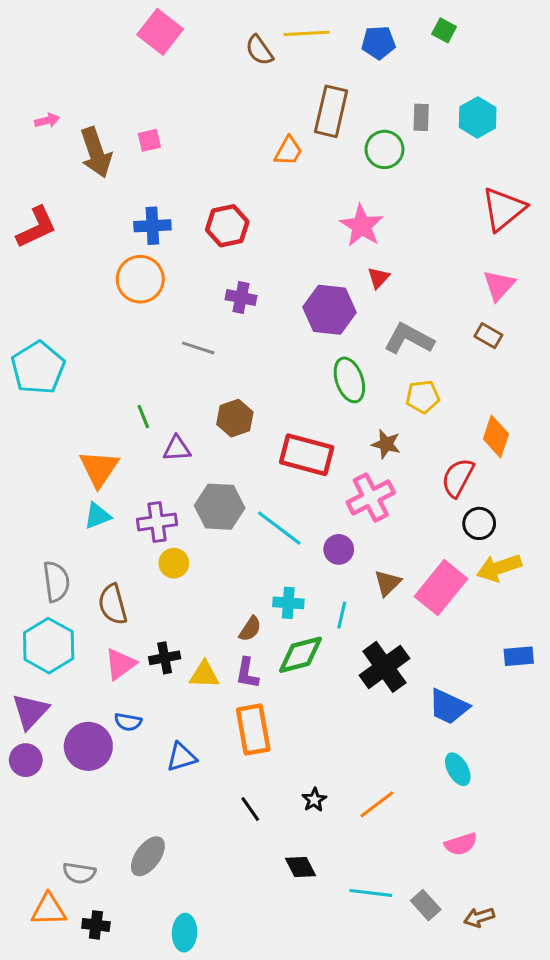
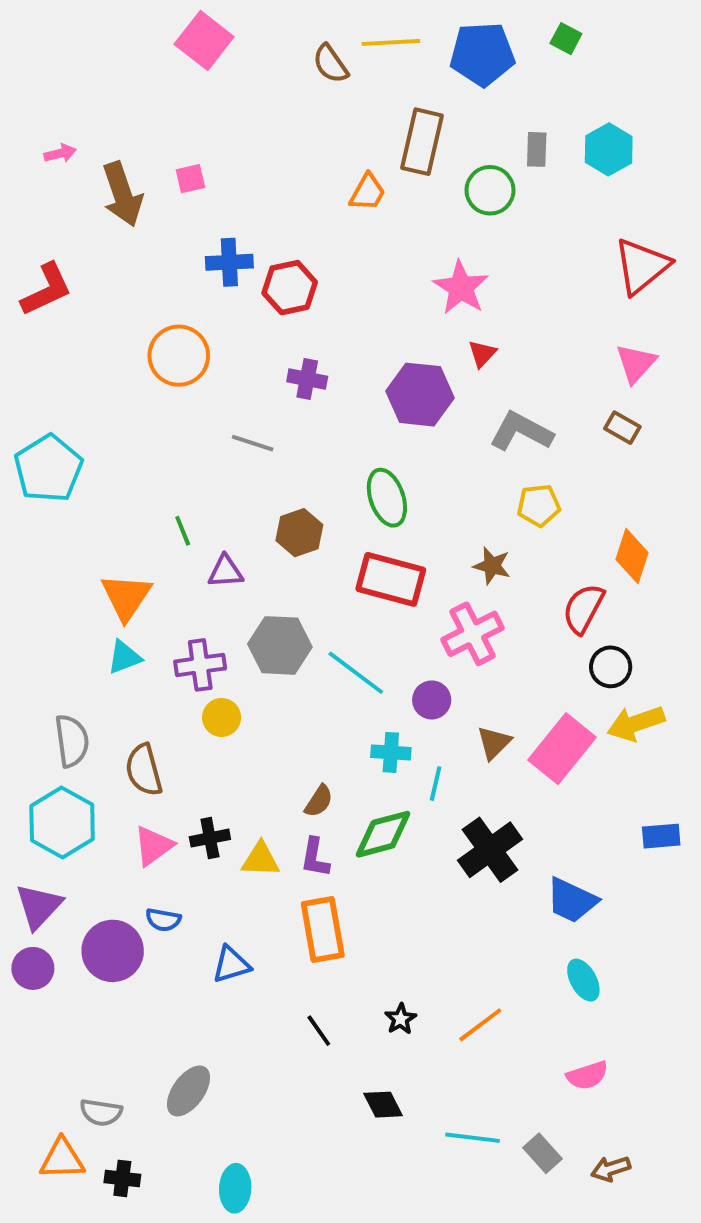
blue pentagon: (378, 43) -> (482, 54), size x1.5
blue cross: (152, 226) -> (229, 262), moved
green ellipse: (349, 380) -> (387, 498), moved
cyan cross: (288, 603) -> (391, 752), moved

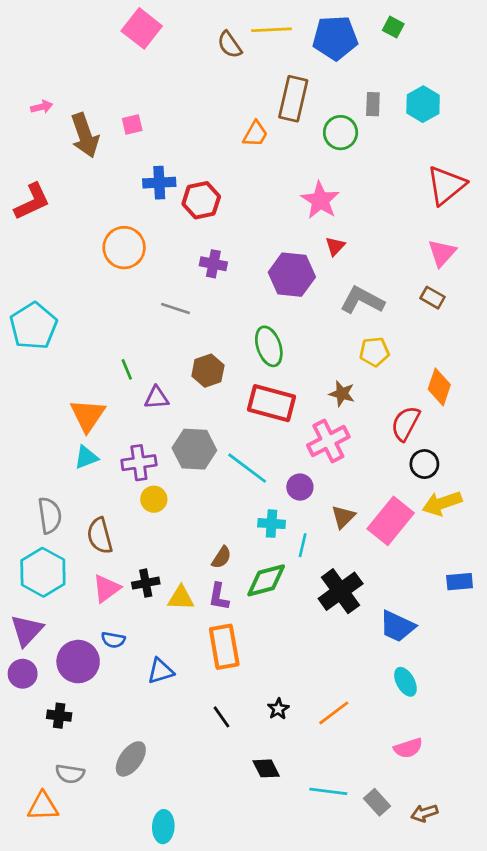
black cross: (122, 1178) -> (59, 716), moved

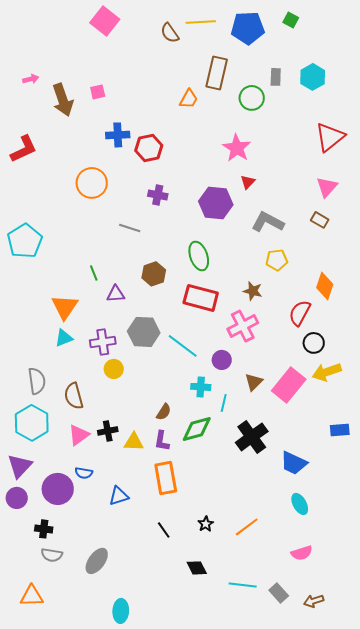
gray semicircle: (70, 774) -> (52, 555), moved

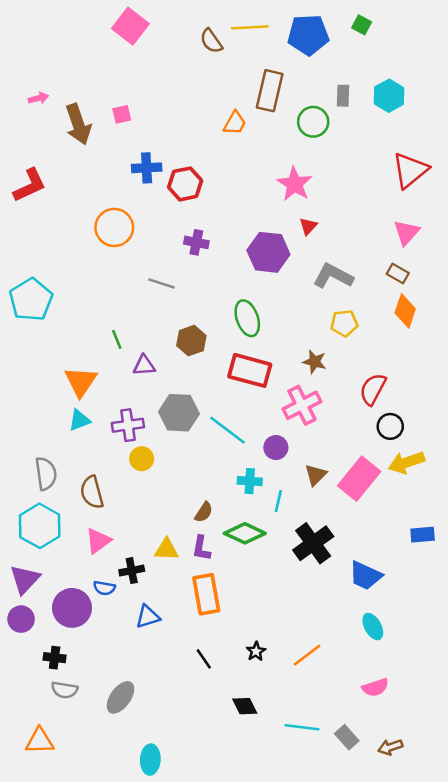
orange diamond: (325, 286) -> (405, 311), moved
green diamond: (197, 429) -> (245, 533), turned 40
black cross: (108, 431) -> (132, 571), moved

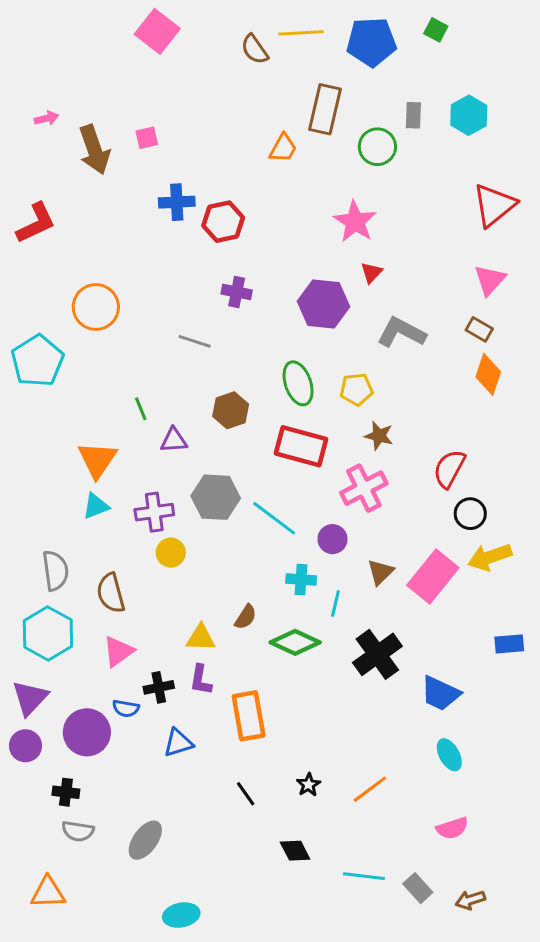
orange circle: (114, 227) -> (96, 307), moved
yellow pentagon: (344, 323) -> (356, 389), moved
purple L-shape: (201, 548) -> (201, 680), moved
yellow triangle: (166, 549) -> (201, 638), moved
cyan ellipse: (150, 760) -> (181, 915), turned 76

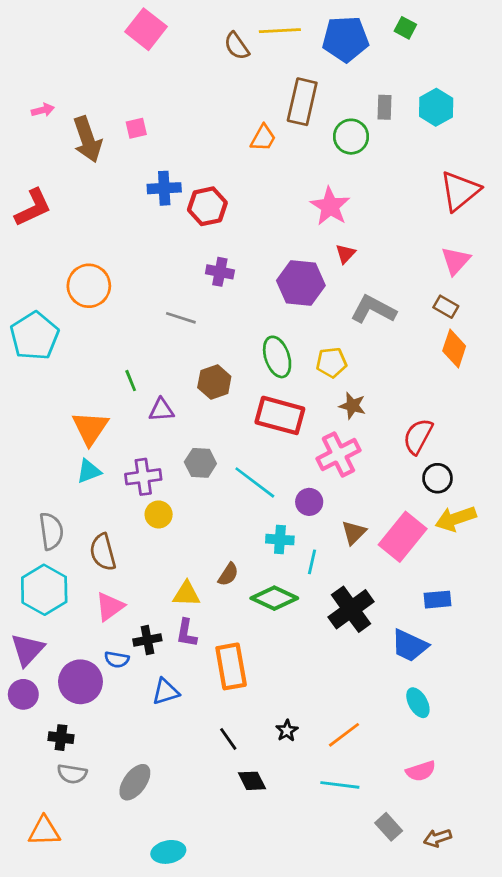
gray hexagon: (216, 497) -> (200, 463), size x0.7
blue rectangle: (509, 644) -> (437, 600), moved
black diamond: (295, 851) -> (252, 781), moved
cyan line: (364, 876) -> (340, 785), moved

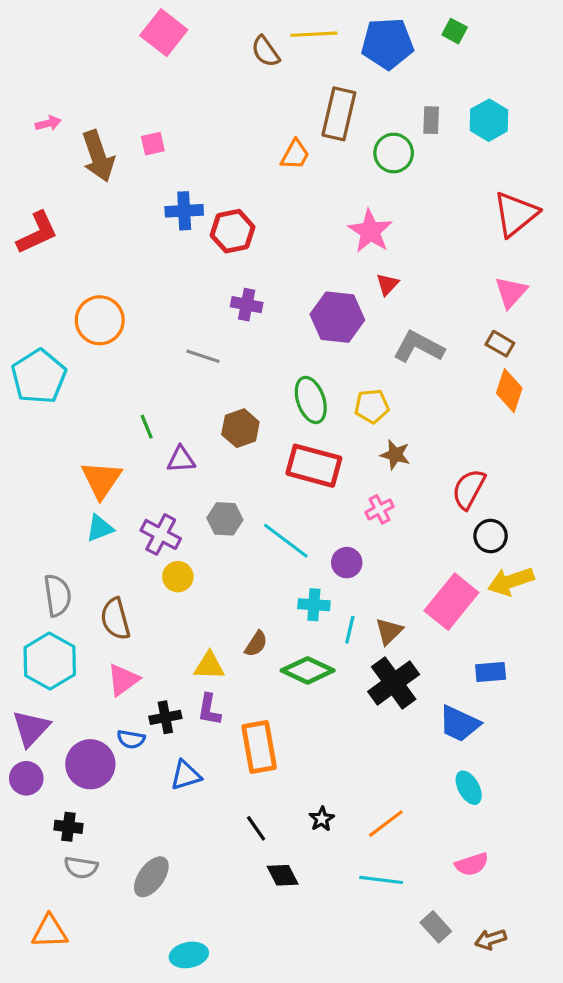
pink cross: (338, 454) -> (380, 509), size x0.6
purple cross: (143, 477) -> (161, 534), turned 36
brown triangle: (354, 533) -> (389, 631), moved

